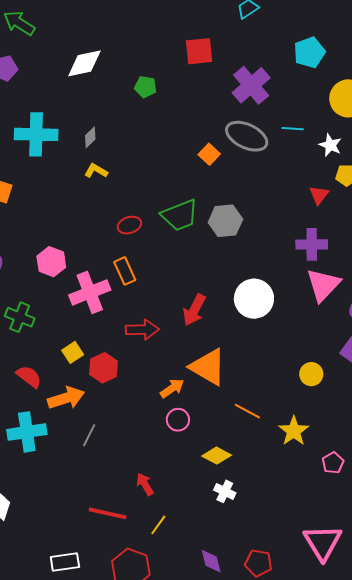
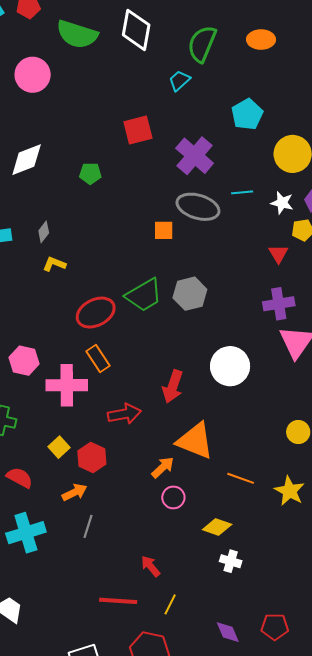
orange square: (209, 154) -> (164, 230), turned -35
red ellipse: (129, 225) -> (96, 313), size x1.6
pink cross: (90, 292) -> (67, 385), turned 30
orange arrow: (66, 398) -> (74, 492), moved, size x0.7

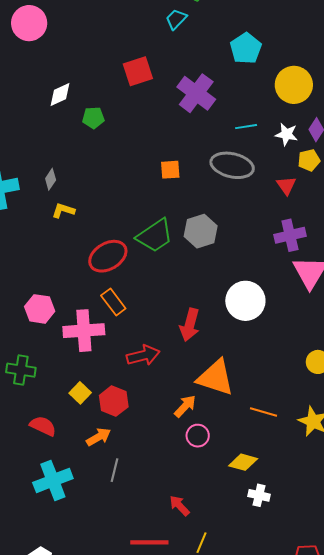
white diamond: (27, 160) -> (60, 95), moved, size x0.7
gray ellipse: (198, 207) -> (232, 165), moved

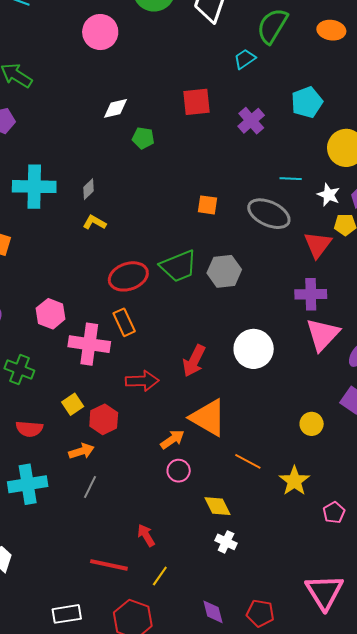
purple cross: (196, 93) -> (251, 121), moved, size x0.7
red triangle: (286, 185) -> (318, 245), size x1.4
red semicircle: (43, 426) -> (29, 429), turned 148
yellow diamond: (243, 462) -> (217, 506), turned 36

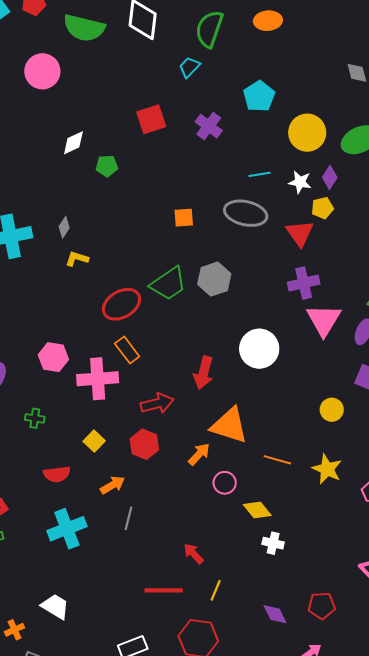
green cross: (19, 370) -> (35, 418), size x0.7
red hexagon: (104, 419) -> (144, 444), moved
pink circle: (179, 471) -> (225, 483), moved

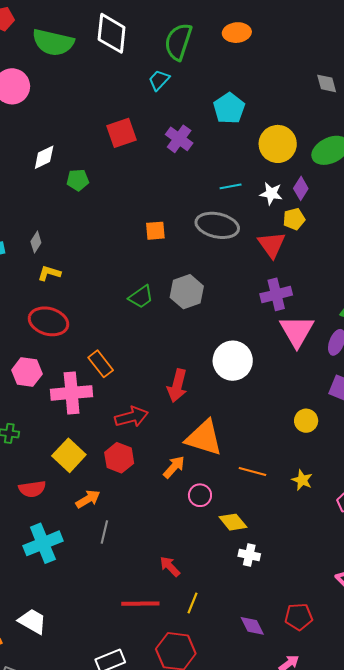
green trapezoid: (168, 284) -> (141, 297), size x0.7
red ellipse: (122, 304) -> (48, 321), moved, turned 48
yellow square: (94, 441) -> (69, 455), size x1.5
yellow star: (327, 469) -> (302, 480), size x0.7

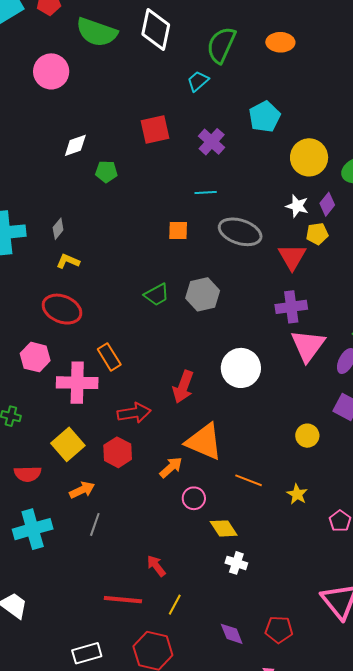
cyan line: (231, 186) -> (206, 192), moved

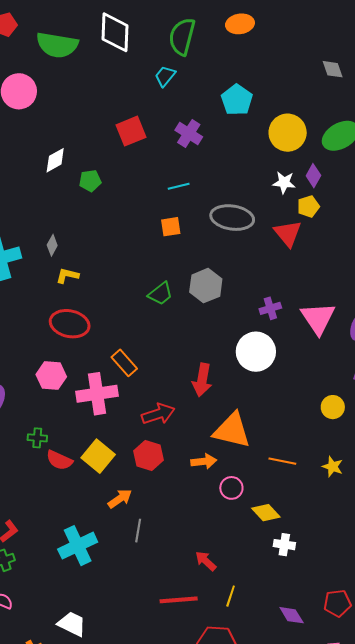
cyan line: (206, 192) -> (179, 186), moved
purple cross: (291, 307) -> (270, 308), moved, size x0.7
orange arrow: (171, 467) -> (204, 461), turned 45
red semicircle: (28, 474) -> (59, 460), moved, turned 36

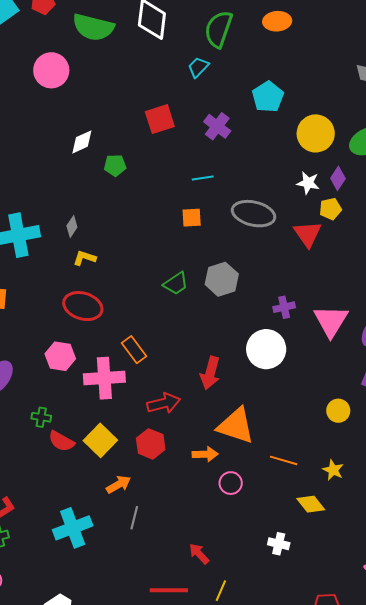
yellow diamond: (266, 513) -> (311, 504), moved

